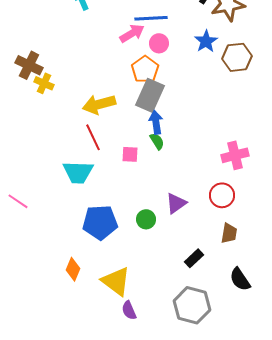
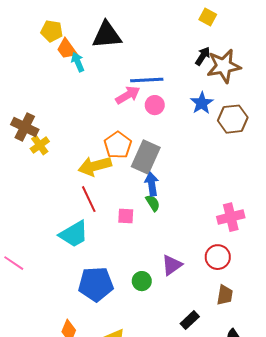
orange pentagon: (145, 69) -> (118, 145), moved
yellow cross: (44, 83) -> (40, 145), turned 30
cyan trapezoid: (78, 172) -> (74, 234), turned -32

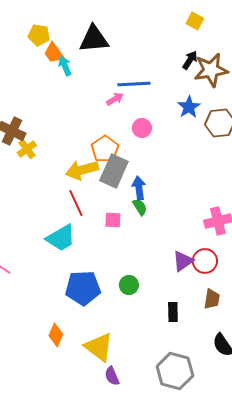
pink arrow: (128, 95) -> (115, 99), size x0.7
pink circle: (155, 105) -> (142, 128), moved
gray rectangle: (146, 157) -> (114, 171), moved
purple triangle: (172, 265) -> (183, 261), moved
black rectangle: (190, 320) -> (173, 312), moved, turned -48

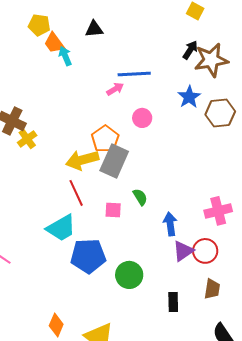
black triangle: (94, 39) -> (94, 29), size x0.6
blue arrow: (139, 188) -> (170, 224), moved
green circle: (129, 285) -> (129, 275), size x1.4
blue pentagon: (83, 288) -> (88, 256), moved

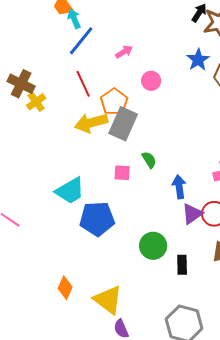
blue line: (134, 74) -> (81, 41), moved, turned -48
red line: (76, 193) -> (83, 84), moved
green circle: (129, 275) -> (153, 246), moved

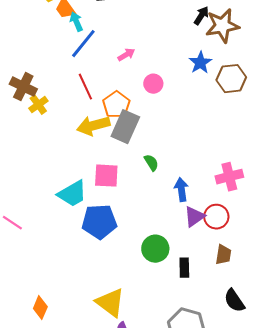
pink square: (122, 173) -> (106, 176), moved, size x1.5
orange diamond: (65, 288) -> (40, 308), moved

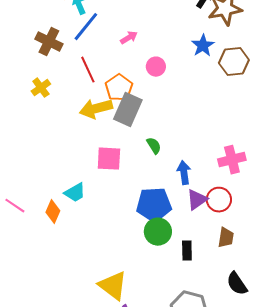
brown cross: (23, 87) -> (49, 42), moved
cyan trapezoid: (72, 194) -> (75, 193), moved, size x0.7
blue pentagon: (99, 222) -> (154, 205), moved
orange diamond: (40, 308) -> (53, 212), moved

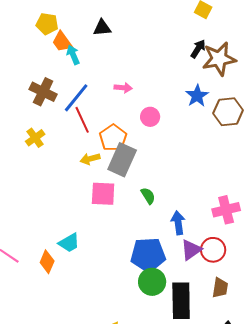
blue line: (86, 27) -> (76, 98), moved
pink arrow: (129, 38) -> (123, 88), turned 36
yellow arrow: (96, 109) -> (90, 159), size x0.6
pink square: (109, 159) -> (103, 194), moved
black rectangle: (187, 251) -> (181, 301), size x1.8

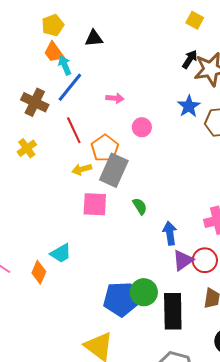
yellow pentagon: (47, 24) -> (53, 25), moved, turned -30
blue line: (76, 98) -> (70, 87), moved
blue pentagon: (148, 255) -> (121, 299), moved

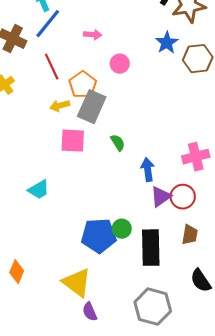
orange diamond: (39, 272) -> (17, 272), moved
green circle: (144, 292) -> (122, 229), size x0.7

